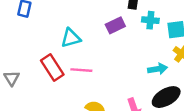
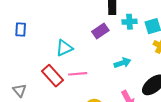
cyan arrow: (158, 69) -> (122, 63), moved

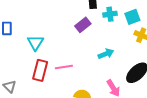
cyan triangle: (64, 48) -> (35, 43), moved, turned -30
red rectangle: (53, 76) -> (40, 70), turned 60

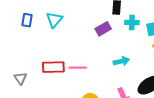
cyan triangle: (35, 43) -> (54, 20), moved
red rectangle: (40, 70) -> (53, 67), turned 65

